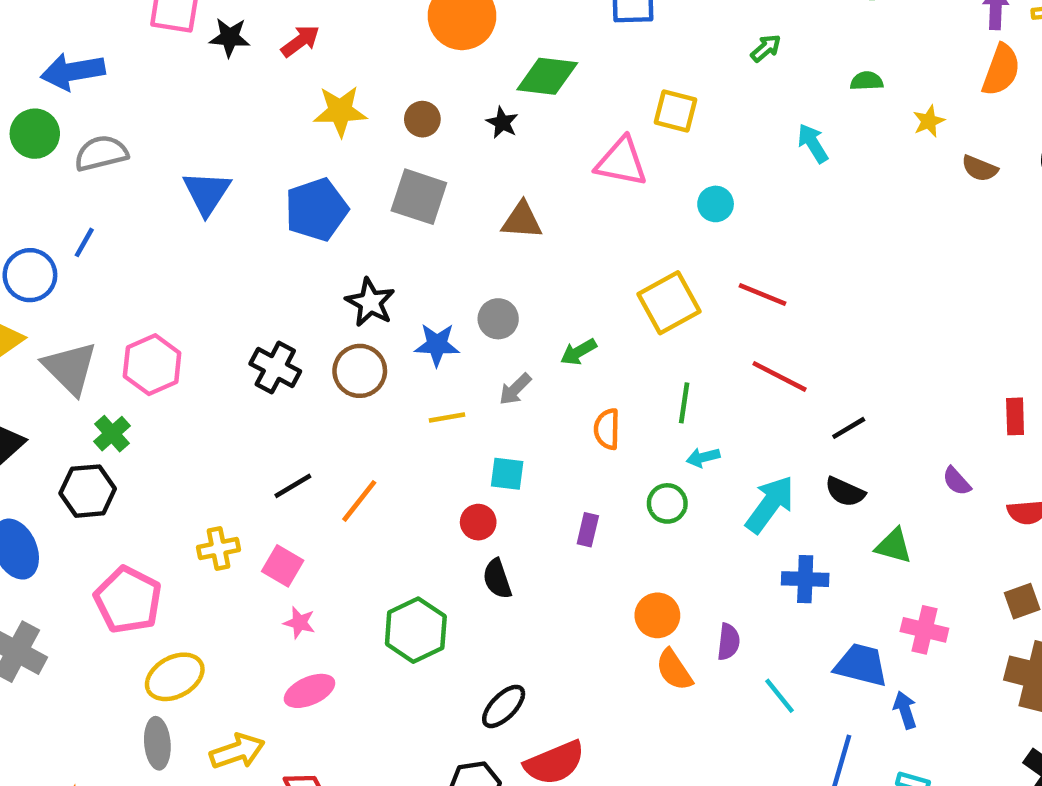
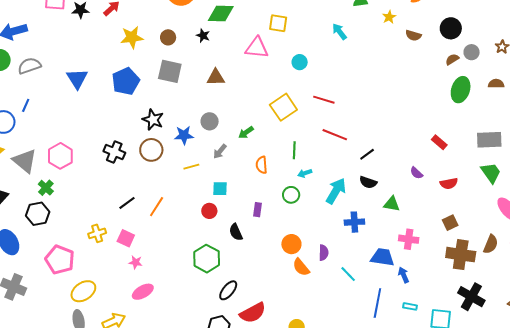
red rectangle: (1015, 416) -> (439, 142), turned -42
black semicircle: (497, 579) -> (236, 232), moved
green hexagon: (416, 630) -> (207, 259), moved

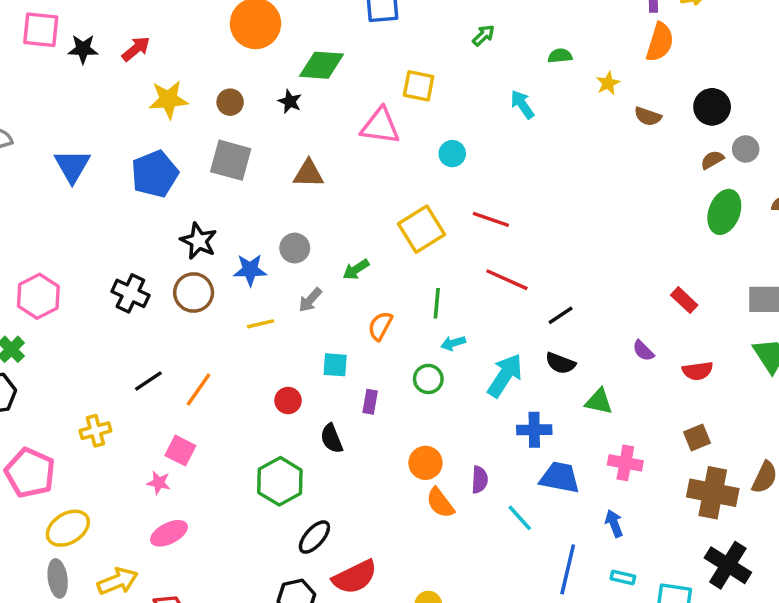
orange semicircle: (262, 165) -> (380, 326), turned 30
cyan square: (220, 189) -> (335, 365), moved
pink square: (126, 238) -> (180, 451), moved
blue trapezoid: (382, 257) -> (560, 478), moved

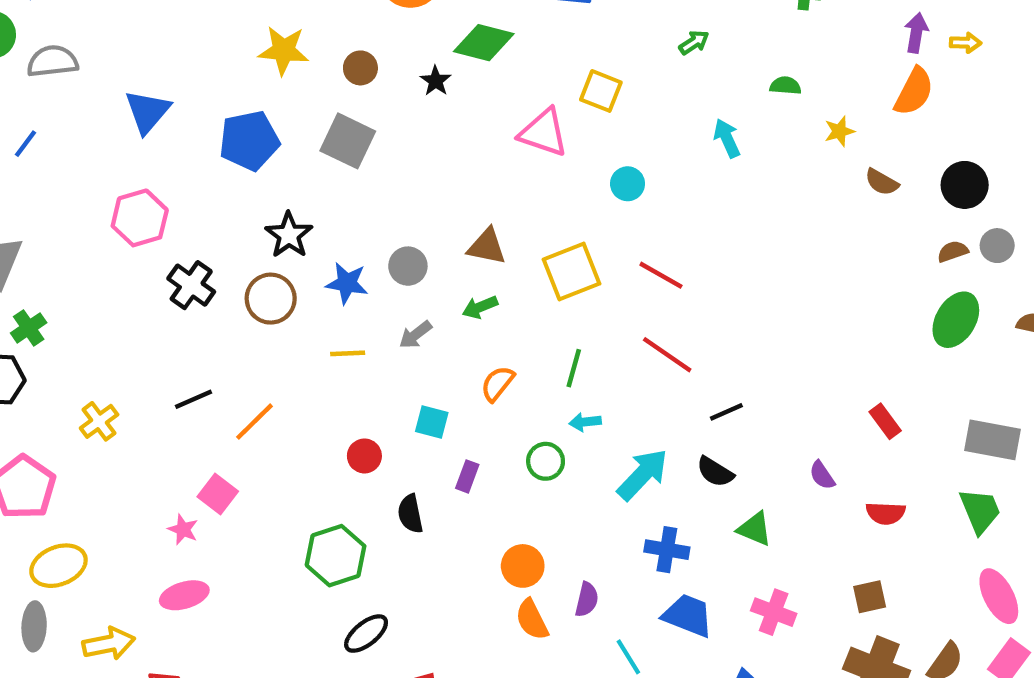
brown triangle: (308, 174) -> (487, 247), moved
pink hexagon: (38, 296) -> (140, 218), moved
yellow cross: (95, 431) -> (99, 421), moved, turned -32

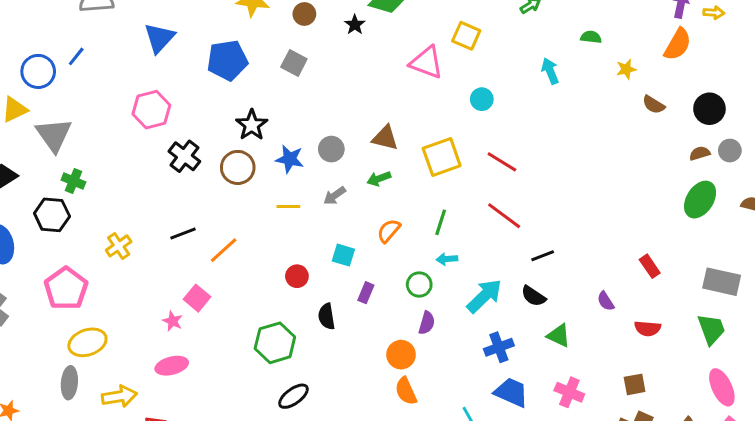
gray square: (348, 141) -> (294, 63), size x0.7
green cross: (29, 328) -> (73, 181), turned -35
blue cross: (667, 550) -> (499, 347), turned -32
purple semicircle: (587, 600) -> (427, 323), moved

